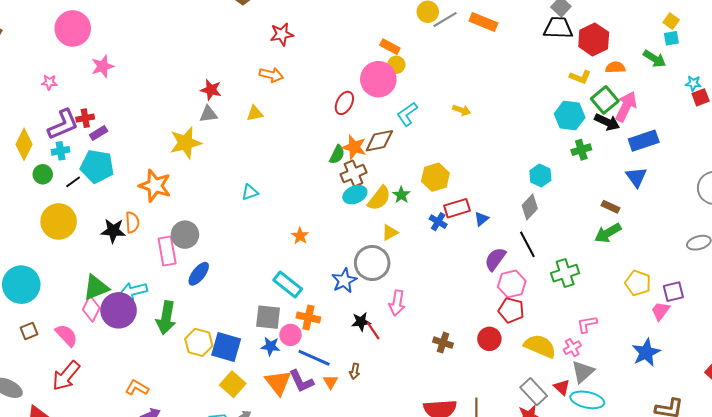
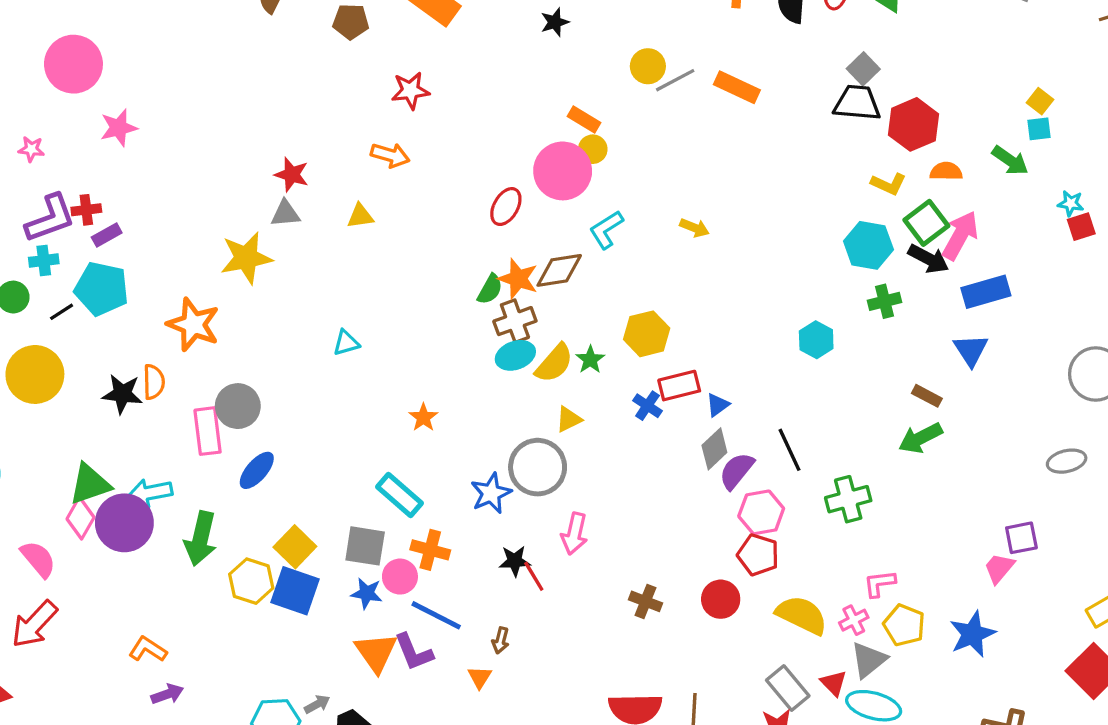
gray diamond: (530, 207) -> (714, 449), moved
yellow pentagon: (638, 283) -> (904, 625), moved
orange triangle: (331, 382) -> (480, 677), moved
yellow square: (233, 384) -> (295, 547), moved

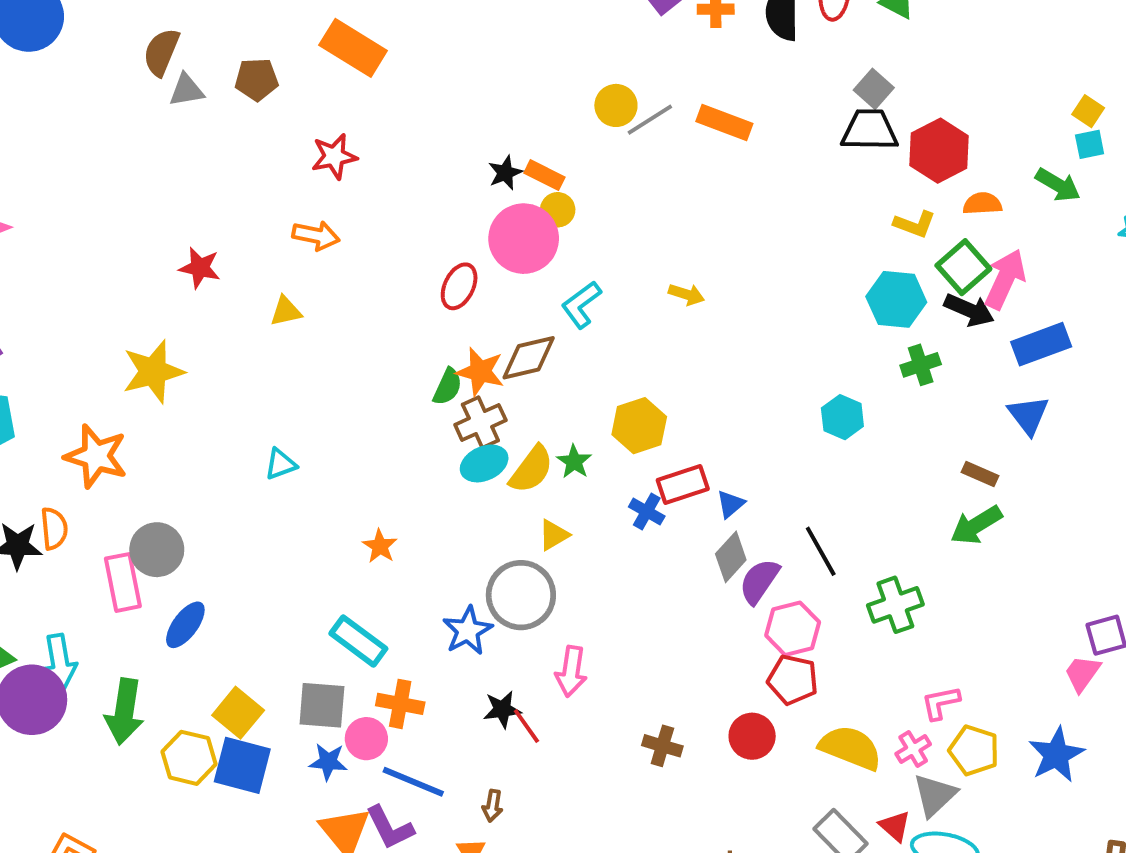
black star: (555, 22) -> (505, 173), moved
gray triangle: (285, 214) -> (186, 90), moved
cyan arrow: (150, 493) -> (60, 661), turned -84

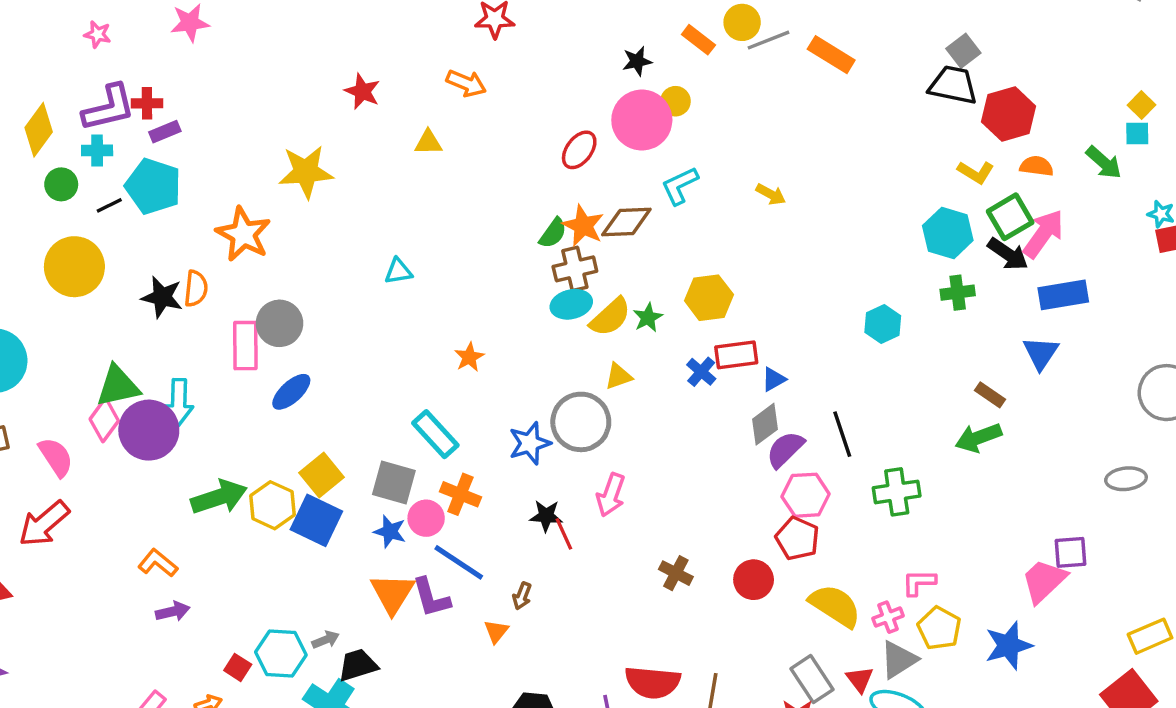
orange rectangle: (544, 175) -> (698, 40), moved
pink trapezoid: (1082, 673) -> (1044, 581), size x1.4
green arrow: (124, 712) -> (219, 497), moved, turned -128

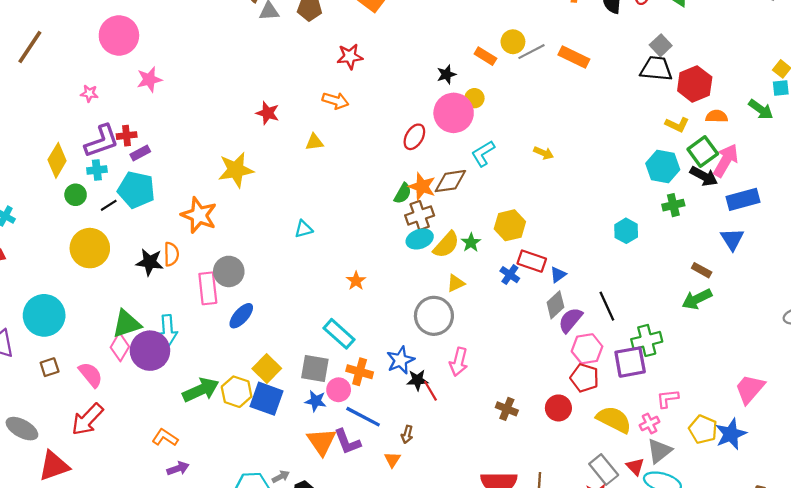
red rectangle: (736, 355) -> (532, 261), turned 32
blue star: (530, 443) -> (400, 360), moved
purple square: (1070, 552) -> (630, 362), moved, size x1.4
yellow pentagon: (939, 628) -> (703, 429), moved

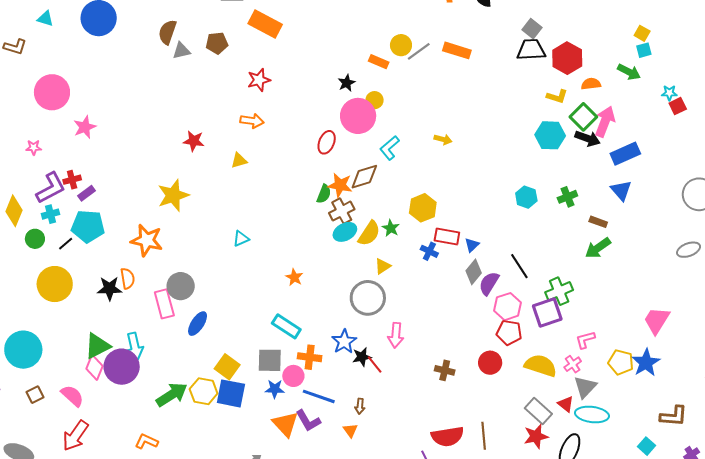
green cross: (673, 205) -> (567, 197), moved

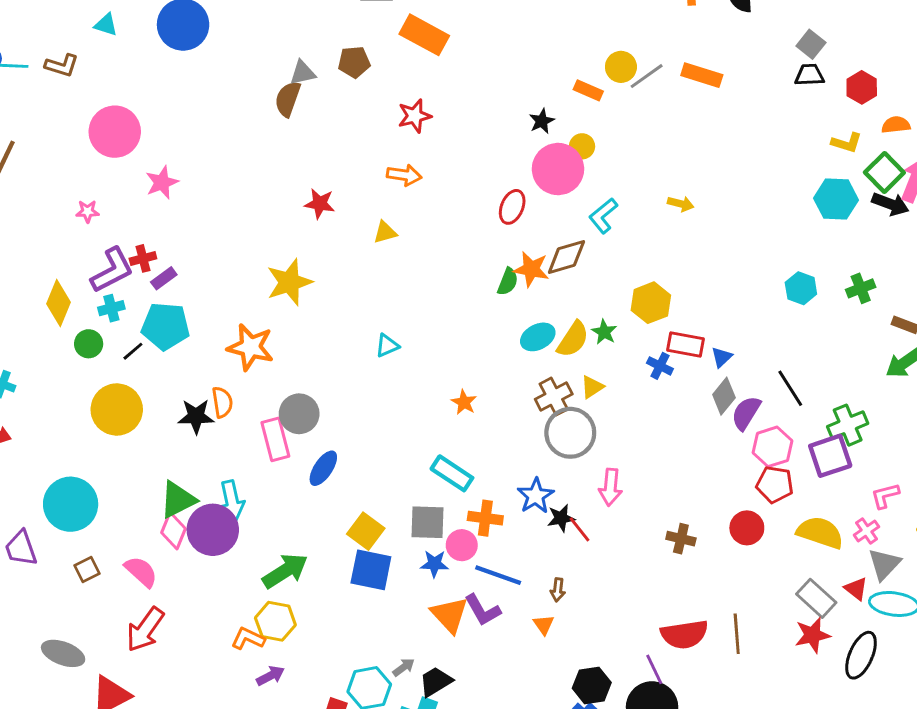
brown semicircle: (167, 32) -> (288, 99), moved
black trapezoid: (531, 50) -> (810, 75), size x0.7
red hexagon: (567, 58) -> (862, 87), size x0.7
brown cross: (342, 211) -> (554, 397), moved
yellow hexagon: (204, 391) -> (275, 621), moved

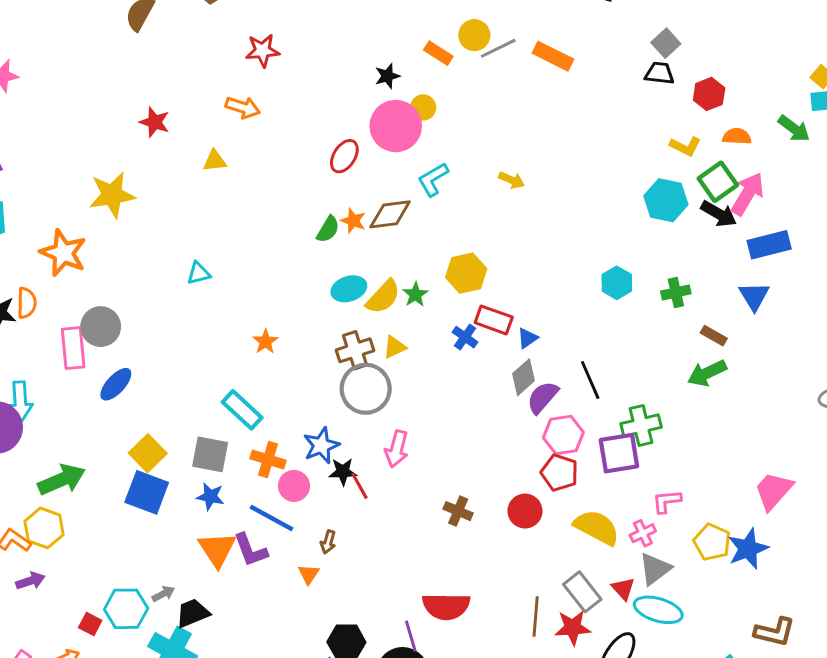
orange star: (531, 269) -> (353, 221), size x0.7
pink circle: (462, 545) -> (294, 486), moved
brown line: (737, 634) -> (536, 616), moved

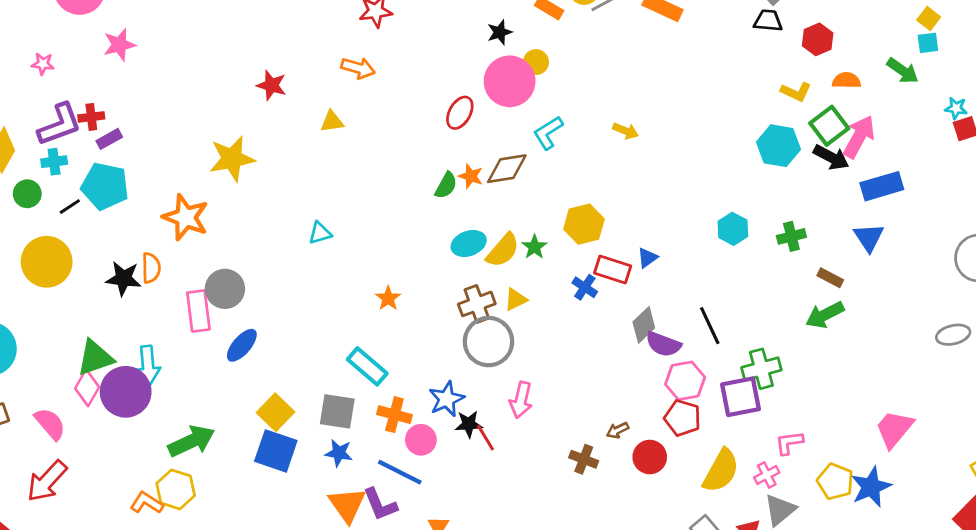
blue triangle: (527, 338) -> (647, 258), moved
purple semicircle: (543, 397) -> (663, 344), turned -108
yellow semicircle: (597, 527) -> (721, 471), turned 93
brown arrow: (328, 542) -> (618, 430), moved, turned 50

